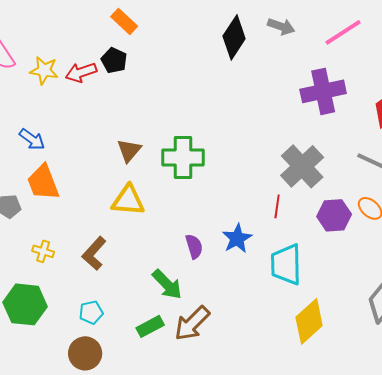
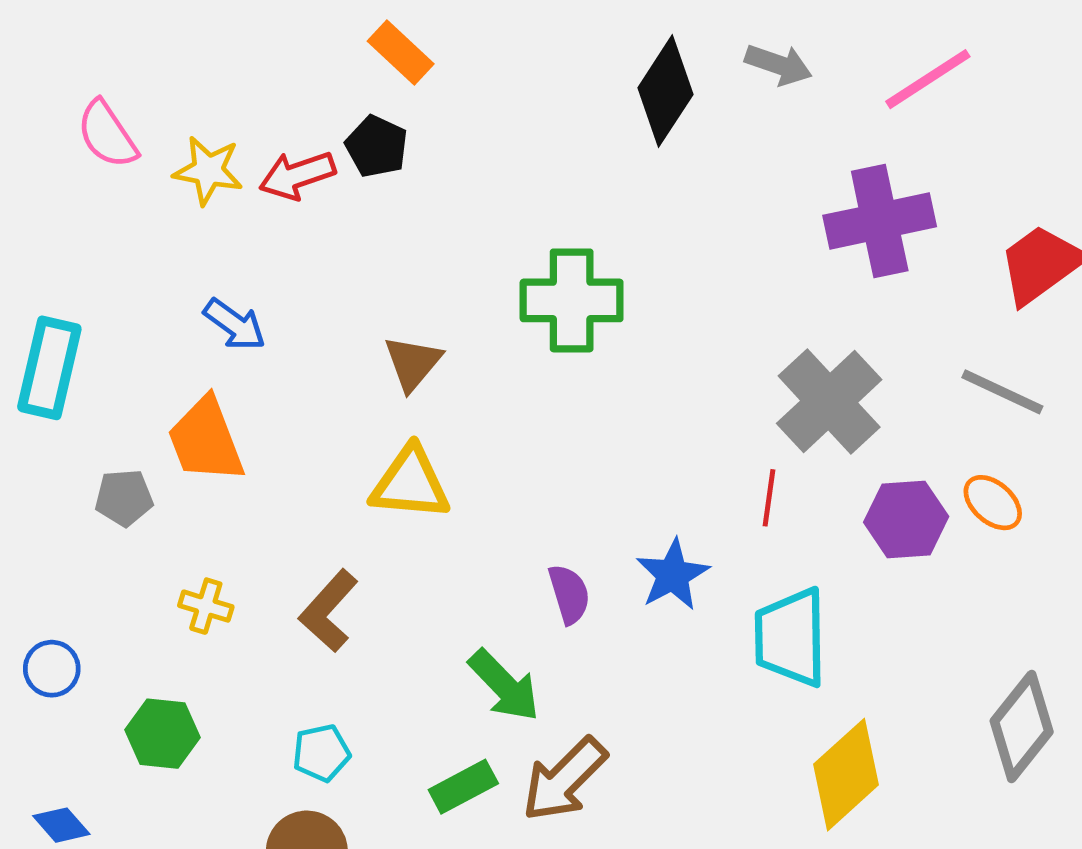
blue arrow: (32, 139) -> (235, 325), moved
green cross: (183, 157) -> (572, 300), moved
green hexagon: (25, 304) -> (162, 734), size x0.7

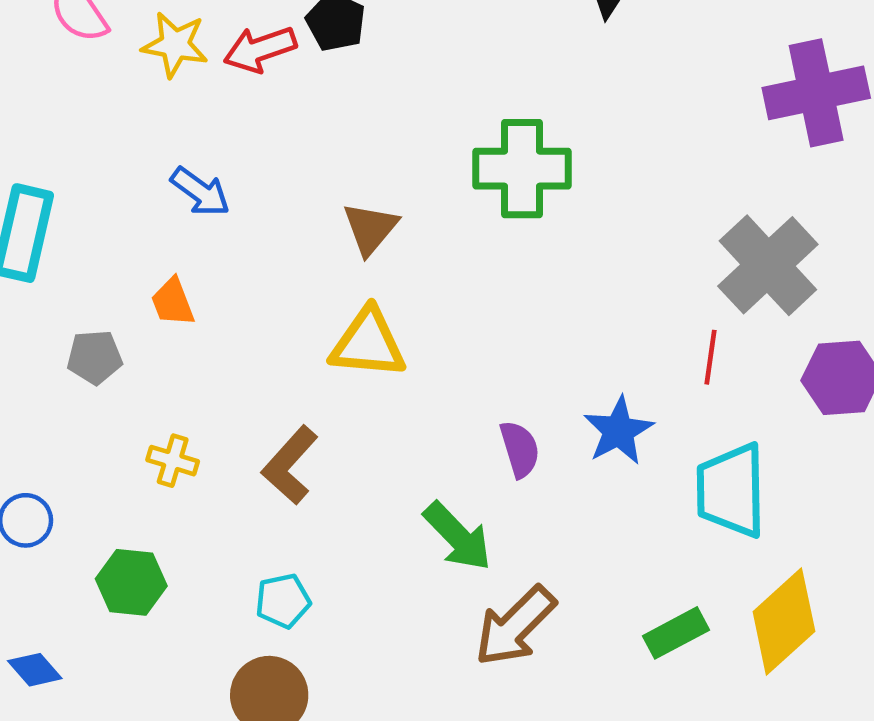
orange trapezoid: (206, 440) -> (173, 302), size x0.6
green rectangle: (463, 787) -> (676, 633), moved

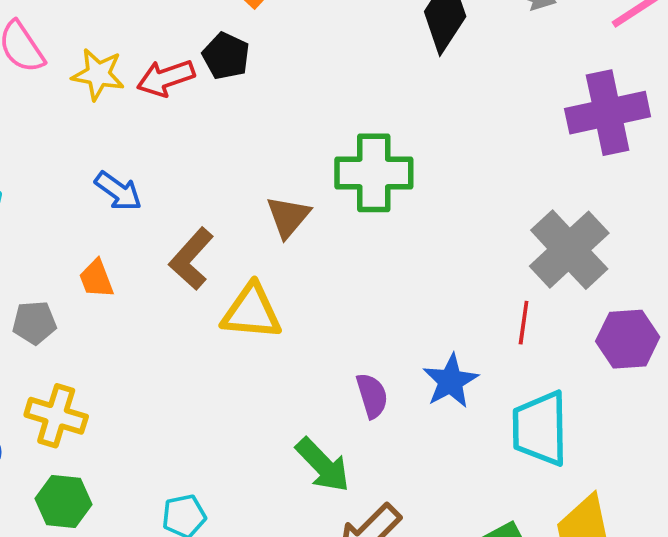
brown triangle: (370, 228) -> (288, 217), moved
yellow cross: (173, 461) -> (56, 416), moved, size x1.5
brown L-shape: (290, 465) -> (191, 259), moved

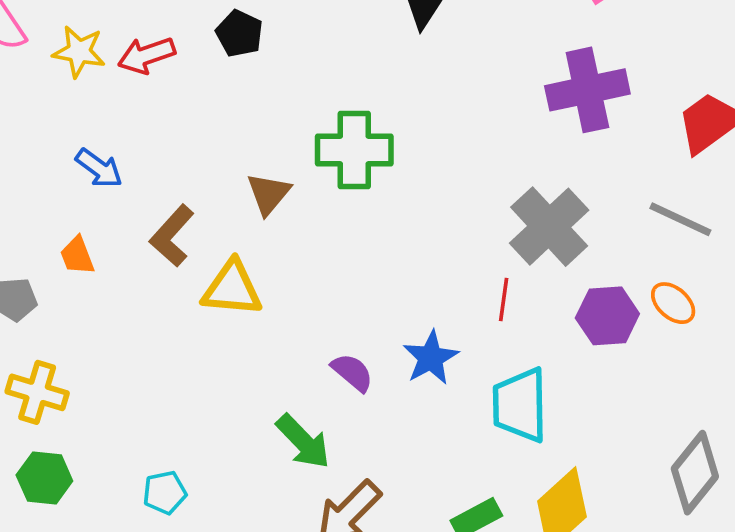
black pentagon: (226, 56) -> (239, 33), moved
purple semicircle: (372, 396) -> (352, 372), turned -33

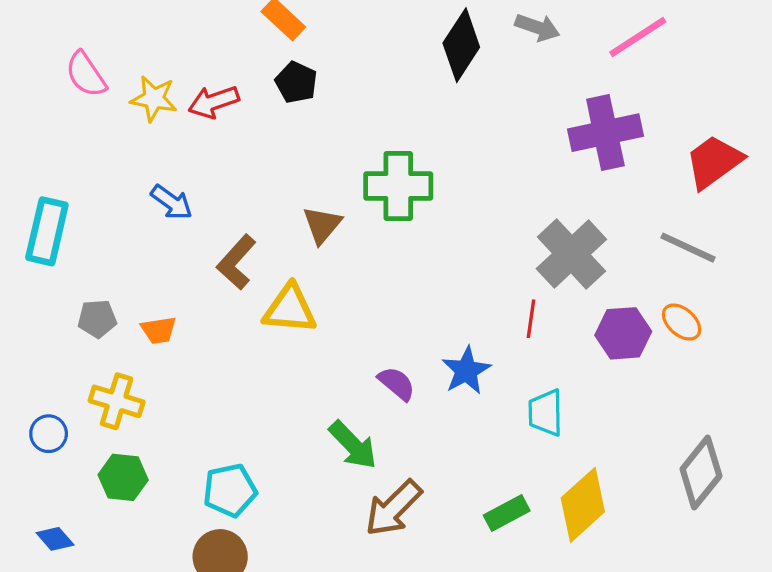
orange trapezoid: (77, 256) -> (159, 330), moved, turned -78
cyan trapezoid: (520, 405) -> (546, 413), size x0.7
cyan pentagon: (165, 493) -> (230, 490), size x1.4

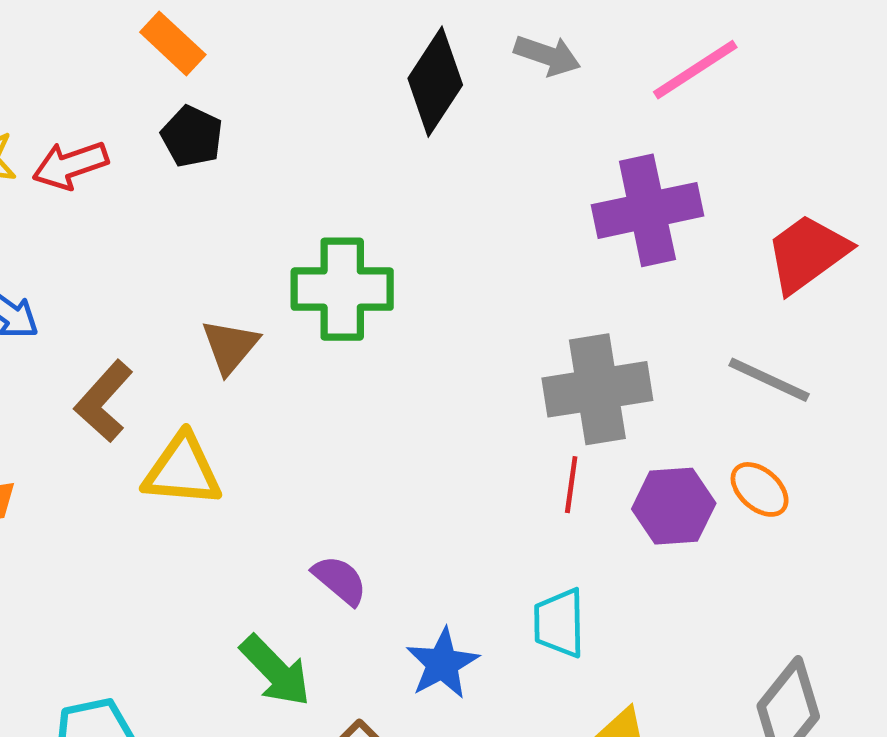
gray cross: (571, 254) -> (597, 389), turned 34
red line: (531, 319) -> (571, 485), moved
blue star: (466, 371) -> (442, 664), moved

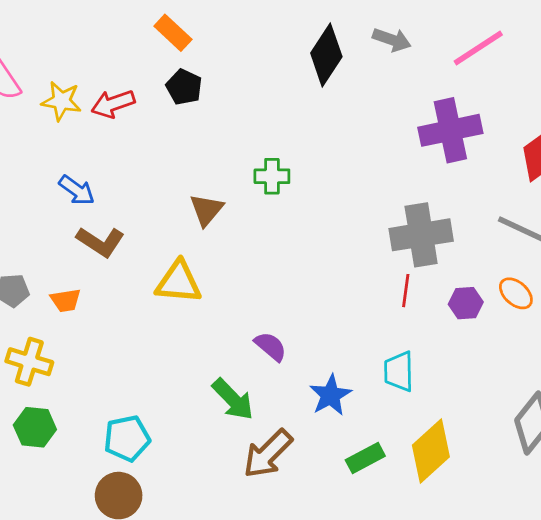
green cross: (342, 289) -> (272, 176), size x0.6
brown L-shape: (104, 401) -> (100, 242), moved, turned -99
purple hexagon: (674, 506) -> (466, 303), size x0.7

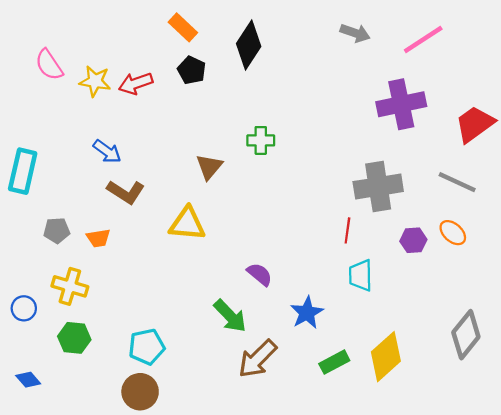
black diamond: (326, 55) -> (249, 45), moved
red line: (406, 291) -> (347, 230), moved
cyan trapezoid: (399, 371) -> (361, 275), moved

